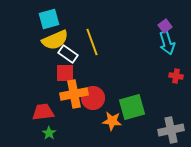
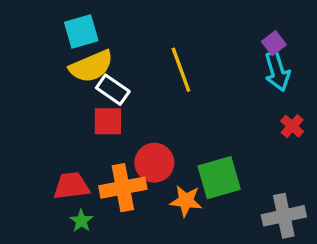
yellow line: (92, 42) -> (181, 70), moved
red cross: (176, 76) -> (292, 126), turned 32
orange cross: (74, 94) -> (123, 188), moved

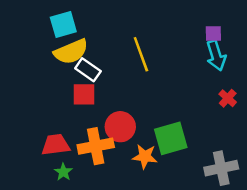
purple square: (274, 43) -> (213, 34), turned 36

